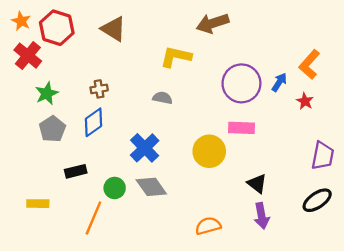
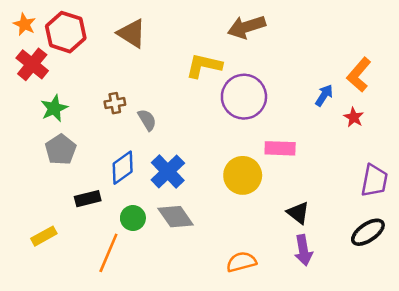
purple circle: (241, 83) -> (244, 97), moved
gray semicircle: (162, 98) -> (147, 120), moved, turned 48
blue diamond: (93, 122) -> (123, 168), moved
yellow rectangle: (38, 204) -> (44, 236), turned -30

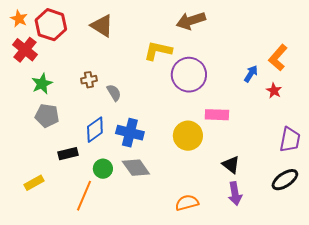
gray pentagon: (61, 150) -> (47, 116), turned -30
blue cross: (168, 172) -> (130, 133), turned -32

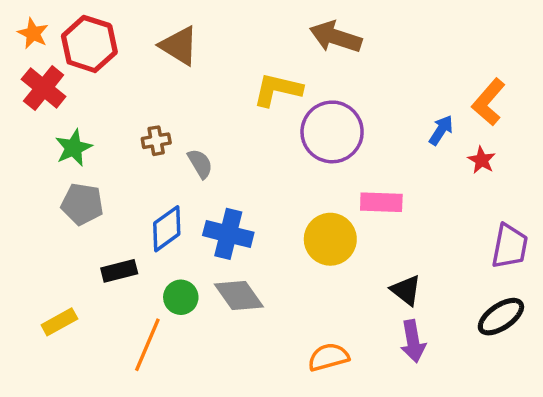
brown arrow: (191, 21) -> (336, 37), turned 36

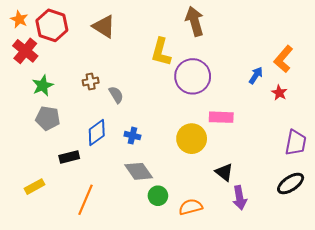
brown arrow: (336, 37) -> (195, 21), turned 56
yellow L-shape: (278, 90) -> (161, 52), turned -88
blue cross: (228, 234) -> (132, 136), size x0.6
black triangle: (406, 290) -> (224, 172), moved
green circle: (181, 297) -> (158, 196), moved

